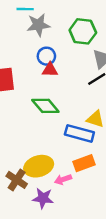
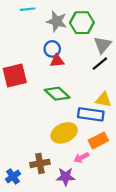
gray star: (38, 25) -> (57, 21), moved, turned 30
yellow ellipse: (39, 166) -> (64, 133), moved
brown cross: (17, 180) -> (40, 163), turned -36

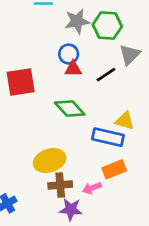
gray star: (57, 21) -> (77, 21), turned -30
black line: (100, 64) -> (106, 75), moved
yellow ellipse: (64, 133) -> (50, 161), moved
brown cross: (40, 163) -> (60, 185), moved

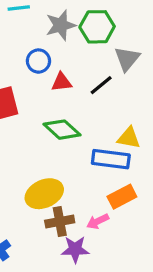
blue circle: (69, 54) -> (38, 61), moved

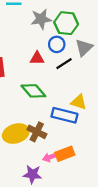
blue circle: (38, 61) -> (57, 44), moved
orange rectangle: (122, 197) -> (65, 154), moved
brown cross: (60, 221) -> (37, 132), moved, turned 30

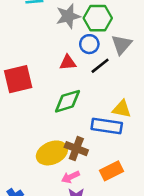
green diamond: (33, 91) -> (67, 101), turned -60
pink arrow: (50, 157) -> (70, 177), moved

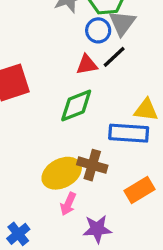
gray triangle: (122, 45) -> (122, 23), moved
red triangle: (68, 63) -> (87, 65), moved
pink arrow: (70, 177) -> (68, 204), moved, turned -36

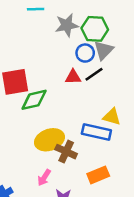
green diamond: (76, 106) -> (34, 100), moved
yellow ellipse: (62, 173) -> (49, 140), moved

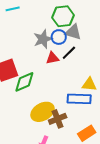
gray star: (67, 25) -> (43, 39), moved
gray triangle: (104, 50) -> (73, 32), turned -48
brown cross: (66, 152) -> (58, 119), turned -36

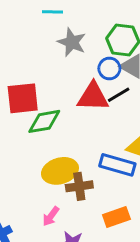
gray star: (43, 39) -> (72, 42), moved, turned 30
red triangle: (52, 58) -> (93, 97), size x1.6

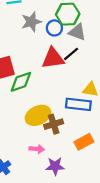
gray star: (72, 42) -> (31, 22), turned -30
blue circle: (109, 68) -> (54, 28), moved
pink arrow: (51, 216) -> (37, 149), turned -112

